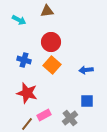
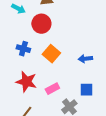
red circle: (51, 42) -> (41, 24), moved
pink rectangle: (44, 115) -> (52, 89), moved

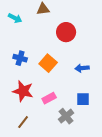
red circle: (41, 24) -> (66, 32), moved

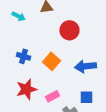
blue arrow: (82, 68) -> (86, 66), size x1.5
red star: (23, 91) -> (26, 89), turned -30

